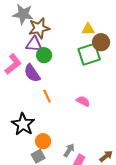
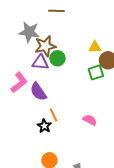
green square: (89, 54) -> (96, 72), size x0.7
green circle: (44, 55) -> (57, 58), moved
black star: (23, 124) -> (44, 126), moved, size x0.6

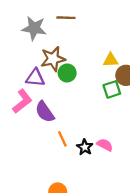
gray star: (29, 32) -> (34, 28), moved
purple triangle: (40, 62) -> (35, 78), moved
black star: (44, 126) -> (85, 147), moved

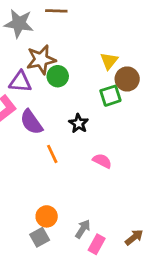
yellow triangle: (111, 60) -> (109, 61), turned -49
black star: (85, 147) -> (79, 123), moved

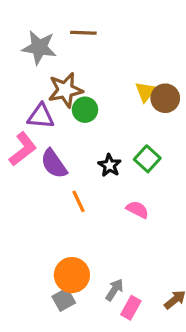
brown circle: (127, 79) -> (165, 98), moved
green square: (110, 96) -> (147, 159), moved, turned -30
orange circle: (47, 216) -> (72, 275), size x1.4

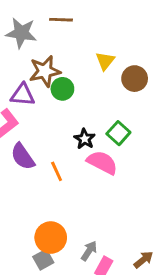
yellow triangle: (146, 92) -> (105, 61), moved
purple semicircle: (54, 164) -> (23, 157), moved
pink semicircle: (137, 210) -> (102, 162), moved, size x1.5

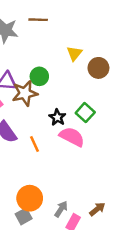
brown star: (45, 71) -> (25, 93), moved
brown arrow: (143, 260) -> (97, 209), moved

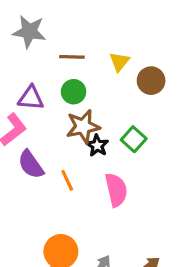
brown line: (38, 20) -> (72, 57), moved
brown star: (25, 93) -> (83, 127), moved
pink semicircle: (72, 137) -> (116, 190), moved, turned 50

